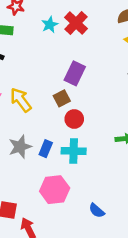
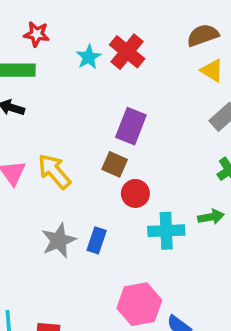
brown square: (62, 98) -> (115, 164), turned -35
cyan cross: (74, 151) -> (166, 231), moved
pink hexagon: (55, 190) -> (139, 304), moved

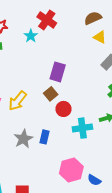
red cross: (127, 52) -> (47, 20), moved
brown square: (115, 164) -> (51, 94), turned 32
yellow arrow: (54, 171) -> (18, 101), turned -95

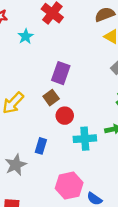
cyan star: (31, 36) -> (26, 36), moved
gray star: (23, 139) -> (16, 165), moved

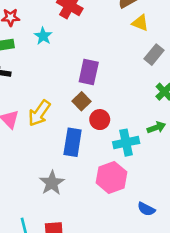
blue rectangle: (41, 146) -> (73, 142), moved, size x1.5
pink hexagon: (69, 186) -> (112, 177), moved

